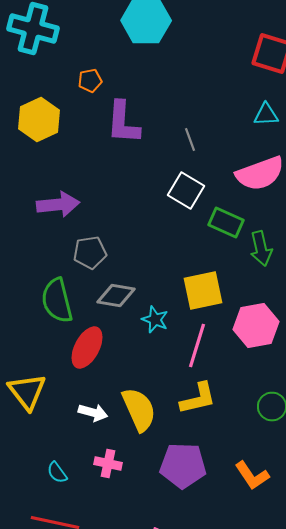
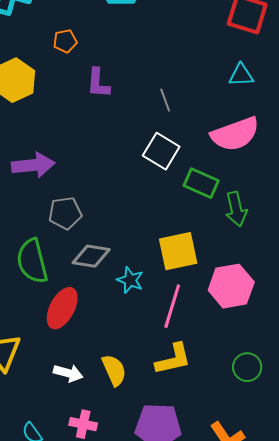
purple L-shape: (123, 122) -> (98, 83), size x0.7
yellow semicircle: (139, 410) -> (114, 370), size x0.7

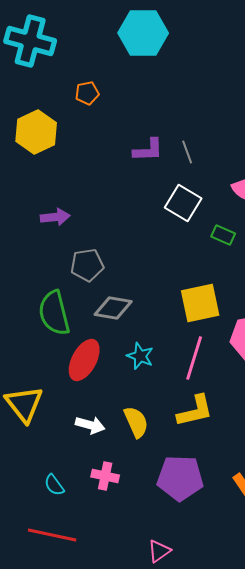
purple L-shape: (98, 83) -> (148, 150), moved, turned -96
purple arrow: (33, 165) -> (55, 217), size x0.7
green rectangle: (201, 183) -> (223, 235), size x0.7
cyan star: (130, 280) -> (140, 356), moved

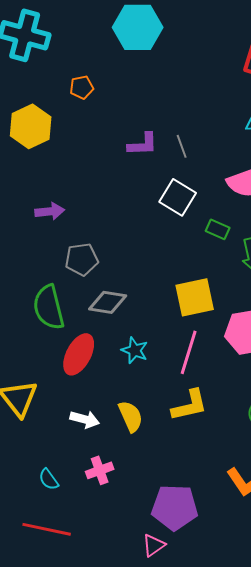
pink cross: (105, 476) -> (100, 470), turned -32
purple pentagon: (180, 478) -> (175, 507), moved

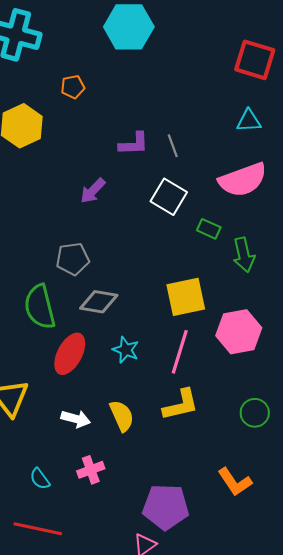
purple arrow: (50, 211) -> (93, 191), moved, turned 140

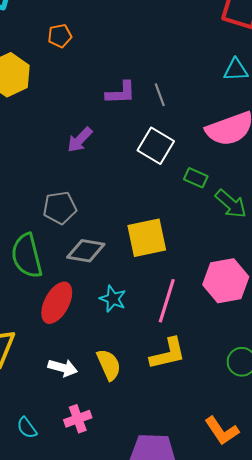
green arrow: (244, 255) -> (231, 204), turned -36
yellow square: (186, 297) -> (147, 238), moved

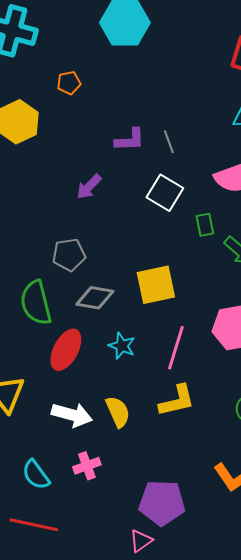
green rectangle: (196, 178) -> (205, 225), turned 55
white arrow: (63, 368) -> (72, 415), size x1.4
cyan semicircle: (27, 428) -> (36, 475), size x1.4

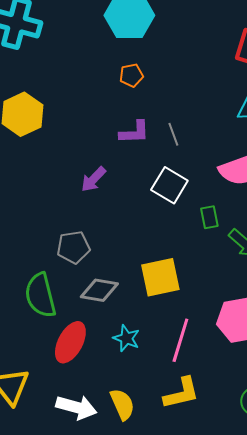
orange pentagon: (69, 83) -> (131, 75), moved

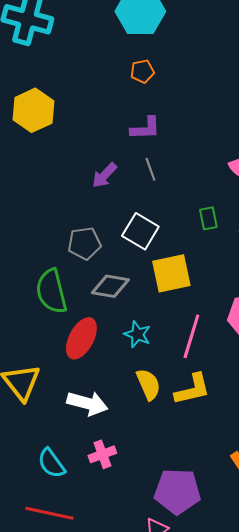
gray line: (173, 134) -> (150, 169), moved
white square: (169, 185) -> (140, 231), moved
green rectangle: (209, 217) -> (208, 218), moved
yellow semicircle: (122, 404) -> (148, 384), moved

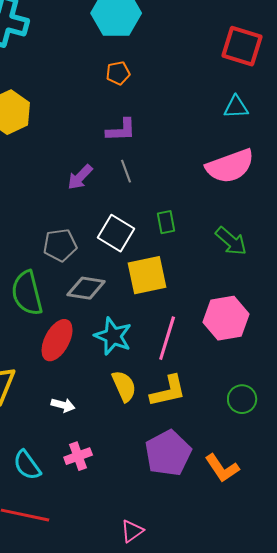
green rectangle: (208, 218) -> (166, 222), moved
cyan star: (137, 334) -> (113, 336), size x1.4
white arrow: (87, 403) -> (63, 405), size x0.6
purple pentagon: (177, 491) -> (168, 453), moved, turned -30

